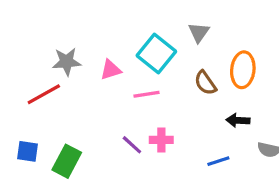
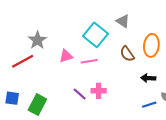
gray triangle: (199, 32) -> (123, 21), turned -32
gray star: (67, 62) -> (37, 40), turned -30
pink triangle: (111, 70) -> (66, 56), moved
blue line: (218, 161) -> (149, 105), moved

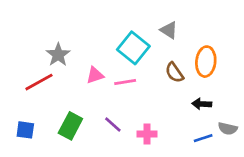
pink cross: (99, 91) -> (147, 134), moved
green rectangle: (37, 105) -> (70, 126), moved

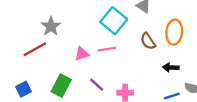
pink triangle: (95, 75) -> (82, 54), moved
blue square: (25, 130) -> (24, 89), turned -35

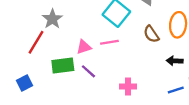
red line: (35, 49) -> (36, 42), turned -30
purple line: (97, 85) -> (88, 71), moved
green rectangle: (61, 86) -> (63, 65), moved, turned 55

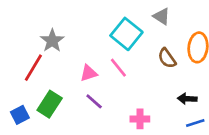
pink line: (109, 42) -> (118, 68), turned 60
black arrow: (175, 61) -> (187, 99), moved
green rectangle: (63, 65) -> (50, 104), moved, turned -50

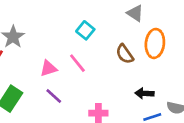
gray triangle: (162, 16) -> (135, 13), moved
cyan square: (126, 34) -> (85, 30), size x0.6

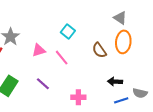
gray triangle: (135, 13) -> (120, 18), moved
pink triangle: (48, 68) -> (39, 50), moved

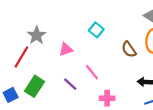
pink line: (62, 58) -> (92, 72), moved

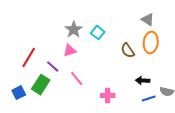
gray star: (37, 35) -> (74, 30), moved
pink line: (92, 72) -> (77, 79), moved
purple line: (70, 84) -> (53, 67), moved

